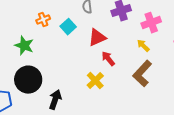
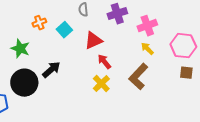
yellow arrow: (143, 46) -> (147, 49), moved
yellow cross: (95, 81) -> (101, 84), moved
black arrow: (55, 100) -> (51, 70), moved, turned 30

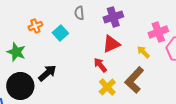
pink cross: (147, 26) -> (158, 32), moved
red triangle: (93, 41) -> (111, 44), moved
yellow cross: (101, 84) -> (107, 87), moved

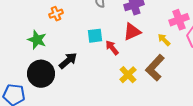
cyan square: (60, 33) -> (95, 36), moved, turned 35
red arrow: (100, 65) -> (112, 48), moved

